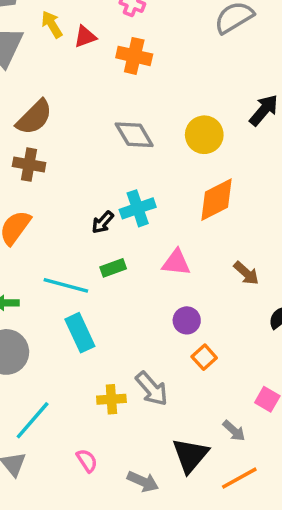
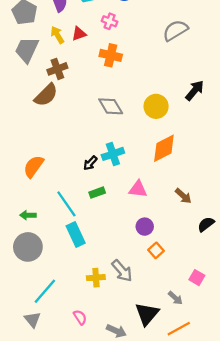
red triangle: (85, 37) -> (79, 34), moved
brown cross: (29, 165) -> (57, 69), moved, turned -30
cyan line: (66, 285) -> (66, 204), turned 40

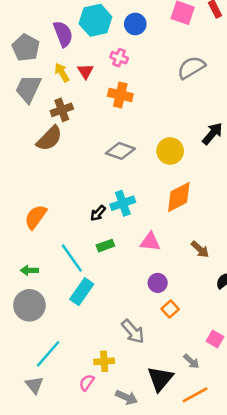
red triangle: (79, 34) -> (85, 71), turned -42
gray diamond: (111, 106) -> (120, 151), turned -40
cyan rectangle: (76, 234) -> (82, 292), turned 60
yellow cross: (96, 278) -> (104, 361), moved
pink semicircle: (80, 317) -> (87, 382), turned -112

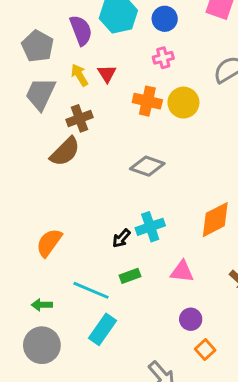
pink cross: (119, 58) -> (163, 58), moved, turned -35
yellow circle: (170, 151) -> (183, 103), moved
cyan line: (72, 258) -> (91, 290), turned -32

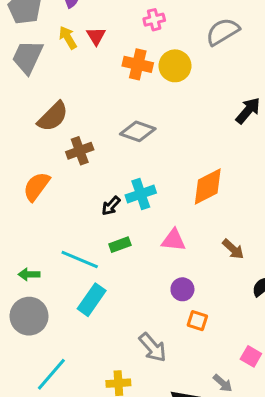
brown cross: (79, 118) -> (80, 151), moved
orange semicircle: (49, 243) -> (36, 187), moved
orange square: (205, 350) -> (197, 321), turned -30

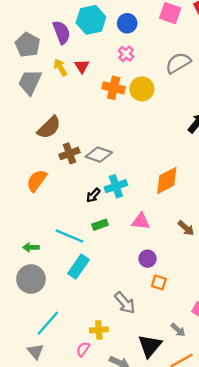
pink cross: (154, 20) -> (126, 54), turned -35
gray diamond: (138, 131) -> (99, 155), moved

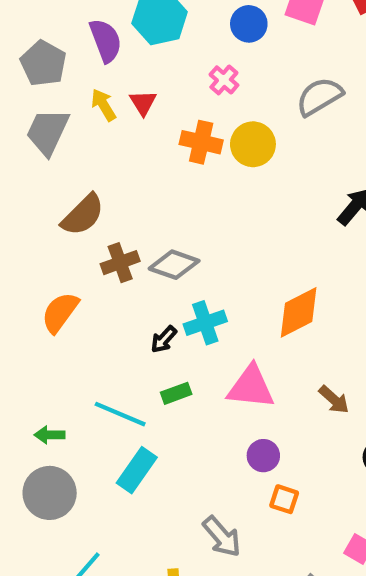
blue circle: (127, 23) -> (249, 24), moved
pink triangle: (141, 221) -> (251, 387), size x1.4

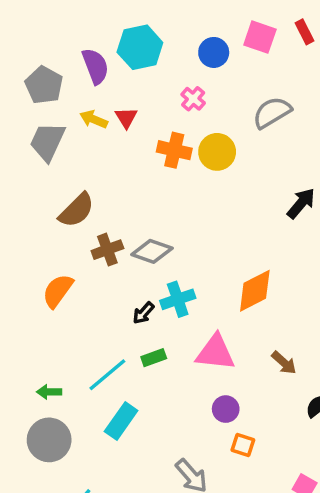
yellow arrow: (104, 105) -> (94, 119), turned -36
cyan line: (120, 414) -> (107, 375), turned -63

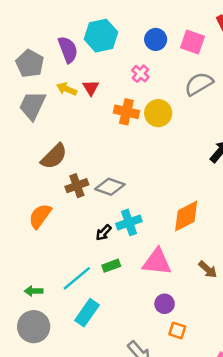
pink square: (260, 37) -> (193, 42), moved

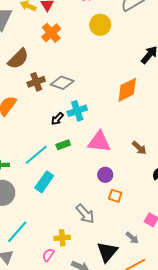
orange cross: (126, 112) -> (51, 33), moved, turned 36
orange diamond: (186, 216) -> (127, 90), moved

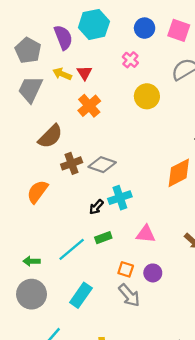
pink triangle: (99, 142) -> (146, 234), size x0.7
cyan rectangle: (44, 182) -> (81, 295), moved
orange square: (115, 196) -> (126, 269), moved
gray arrow: (85, 214) -> (129, 295), moved

